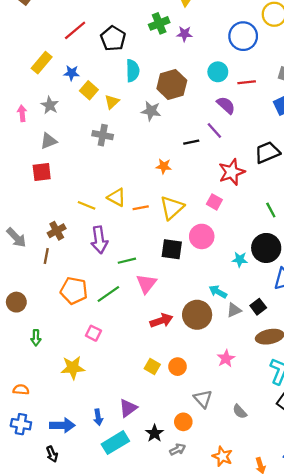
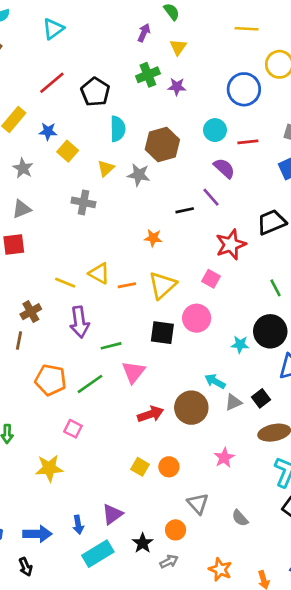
yellow triangle: (112, 102) -> (106, 168), moved

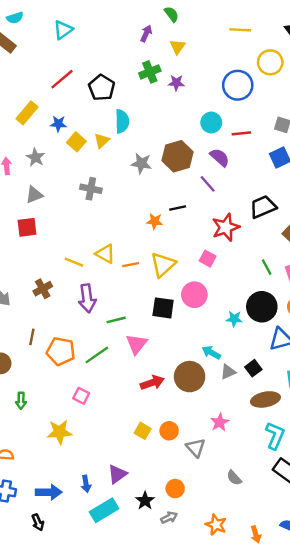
brown hexagon: (162, 145) -> (178, 156), moved
yellow triangle: (106, 168) -> (102, 141), moved
black line: (185, 210) -> (178, 208), moved
brown line: (19, 341) -> (32, 337), moved
gray triangle: (198, 504) -> (196, 448), moved

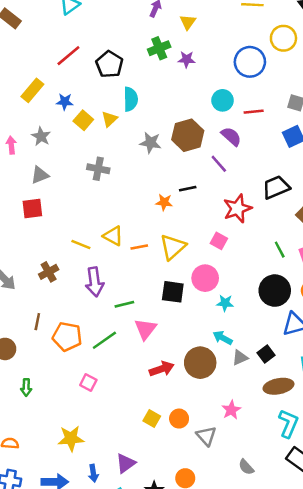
cyan star: (234, 319) -> (225, 303), moved
yellow star: (60, 432) -> (71, 438), moved

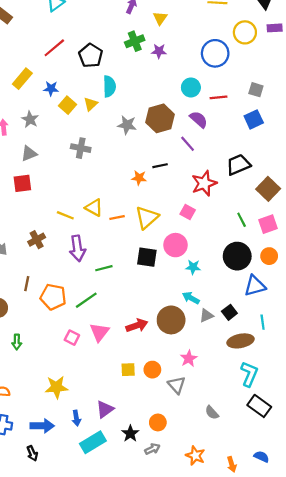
pink triangle: (145, 329) -> (99, 332), moved
pink star: (231, 410) -> (189, 359), moved
yellow square: (152, 419) -> (128, 370), turned -32

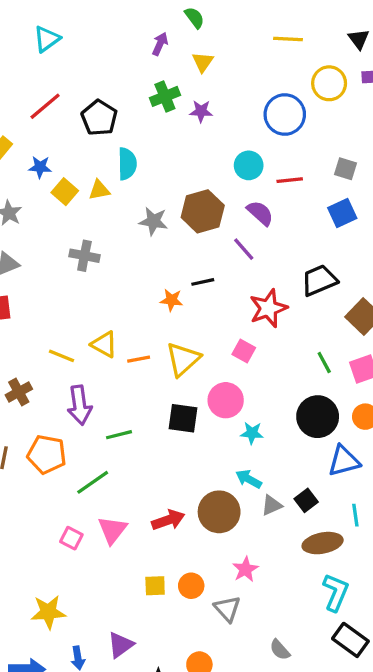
yellow triangle: (91, 104) -> (99, 190), turned 32
orange pentagon: (53, 297) -> (47, 454), moved

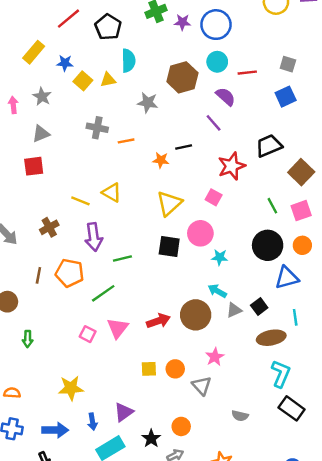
blue circle: (285, 115) -> (216, 25), moved
brown hexagon: (203, 211) -> (182, 77), moved
orange line: (139, 359) -> (126, 141), moved
gray semicircle: (280, 650) -> (240, 416), turned -35

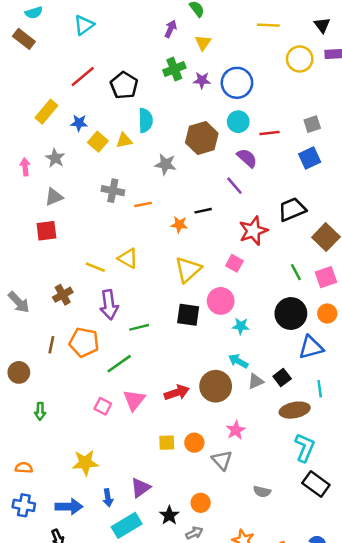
gray square: (288, 64) -> (312, 124), turned -35

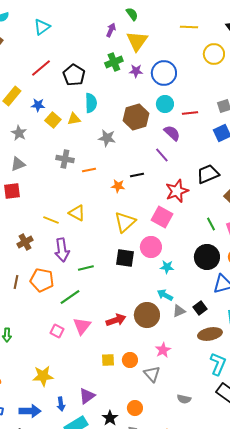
yellow triangle: (203, 43) -> (137, 41), size x1.6
pink square: (234, 263) -> (162, 217), size x1.5

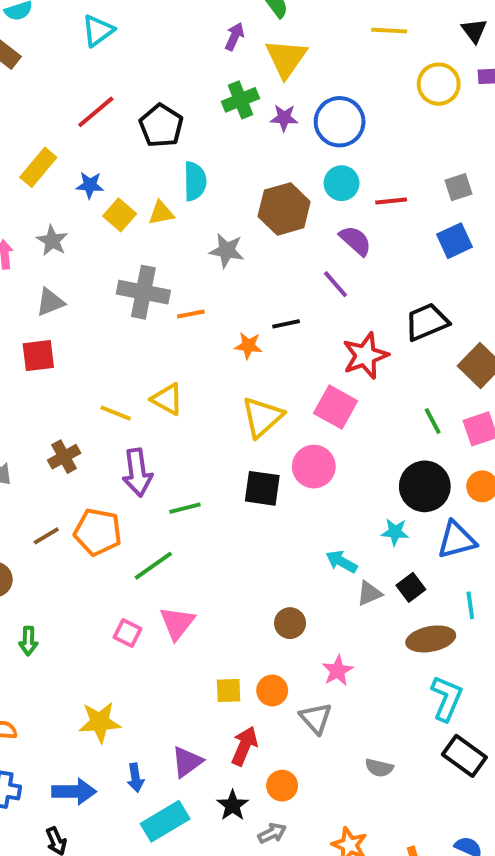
gray cross: (65, 159) -> (143, 292), size x1.4
cyan star: (167, 267) -> (395, 532), moved
brown line: (16, 282) -> (46, 536), turned 48
brown circle: (147, 315) -> (290, 623), moved, size x0.6
red arrow: (116, 320) -> (244, 746), moved, turned -48

